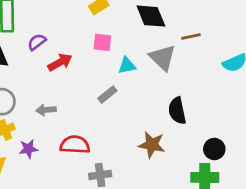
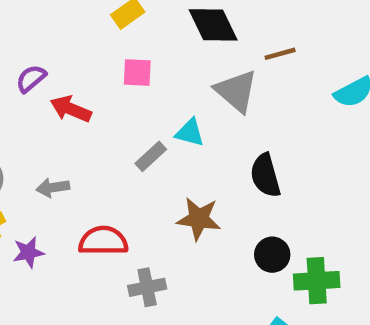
red arrow: (60, 62) -> (71, 109), turned -125
cyan triangle: (127, 66) -> (190, 133), moved, turned 30
brown star: (152, 145) -> (199, 219), moved
black circle: (214, 149) -> (272, 255), moved

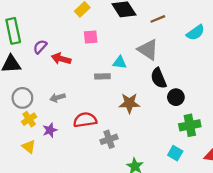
gray triangle: (236, 91) -> (148, 50), moved
gray rectangle: (151, 156) -> (102, 76), turned 48
black circle: (272, 255) -> (176, 97), moved

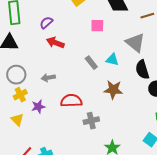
pink square: (91, 37) -> (97, 26), moved
purple semicircle: (40, 47) -> (46, 23), moved
cyan triangle: (120, 62) -> (112, 60), moved
gray rectangle: (102, 76) -> (91, 63), turned 48

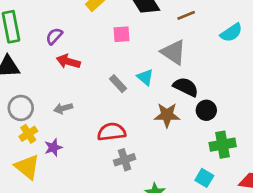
cyan triangle: (112, 60) -> (145, 77), turned 32
black semicircle: (142, 70) -> (186, 87), turned 138
brown star: (113, 90) -> (167, 115), moved
red semicircle: (71, 101) -> (112, 132), moved
yellow triangle: (17, 120) -> (27, 167), size x1.5

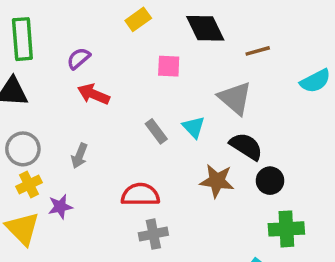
gray arrow: (63, 108) -> (79, 156), turned -60

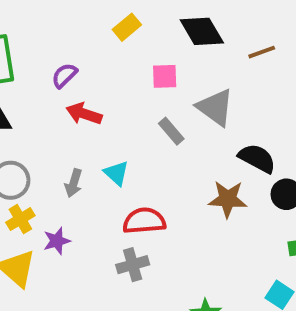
gray triangle: (235, 98) -> (215, 107), moved
cyan triangle: (194, 127) -> (116, 173), moved
gray rectangle: (156, 131) -> (171, 131), moved
gray cross: (153, 234) -> (133, 265), moved

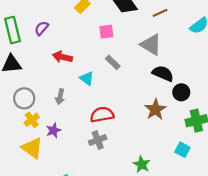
purple semicircle: (64, 75) -> (42, 28), moved
gray triangle: (215, 107) -> (151, 45), moved
cyan triangle: (116, 173) -> (87, 78), moved
brown star: (228, 199) -> (155, 109), moved, turned -30

